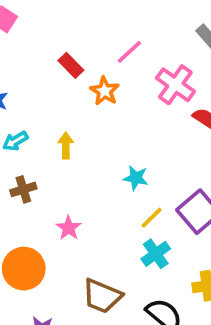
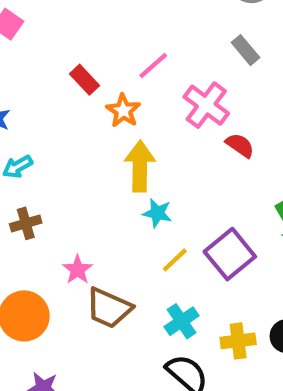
yellow arrow: (66, 145) -> (140, 166), moved, size x1.6
cyan cross: (156, 254) -> (182, 321), moved
brown trapezoid: (102, 296) -> (109, 308), moved

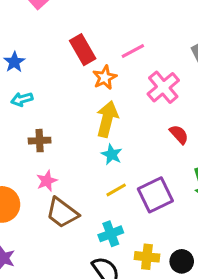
red rectangle: (84, 80) -> (83, 50), size x1.4
red semicircle: (240, 145) -> (179, 134), moved
brown cross: (26, 223) -> (40, 141), moved

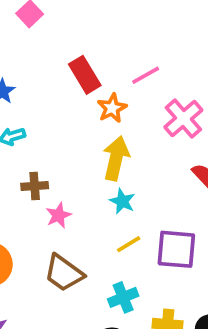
pink star: (47, 181) -> (58, 215), moved
purple square: (155, 195) -> (176, 249), turned 32

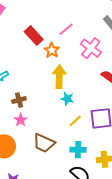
pink star: (58, 215) -> (21, 120), moved
cyan cross: (123, 297) -> (78, 150), turned 35

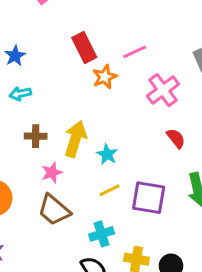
yellow arrow: (59, 77) -> (75, 139), moved
pink star: (21, 120) -> (52, 173), moved
cyan cross: (78, 150) -> (102, 234), turned -35

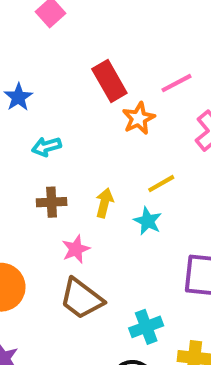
cyan arrow: (20, 94) -> (46, 147), moved
yellow arrow: (75, 139) -> (104, 203), size x0.6
yellow line: (110, 190) -> (161, 184), moved

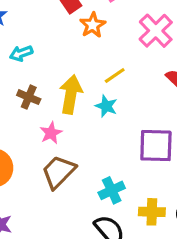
brown cross: (52, 202) -> (29, 97), turned 30
yellow arrow: (104, 203) -> (71, 94), size x1.6
brown trapezoid: (82, 299) -> (59, 172), turned 102

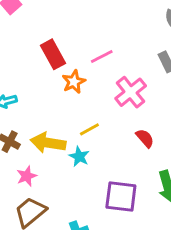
yellow arrow: (71, 94) -> (48, 143), turned -96

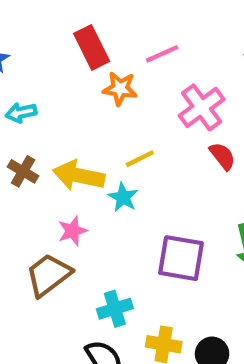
orange star: (74, 82) -> (120, 89), turned 30
red semicircle: (145, 138) -> (222, 156), moved
pink star: (27, 176) -> (73, 231), moved

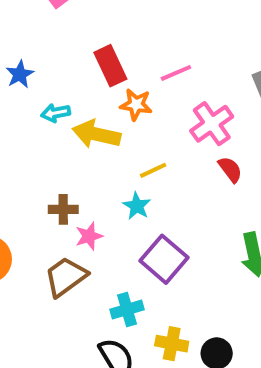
cyan arrow: (21, 113) -> (56, 113), moved
brown cross: (23, 171) -> (63, 209), moved, turned -32
yellow arrow: (79, 175) -> (96, 134), moved
purple square: (181, 258) -> (164, 259), moved, turned 30

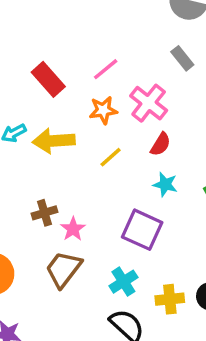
orange star: (136, 105) -> (103, 110), moved
red semicircle: (230, 169) -> (160, 144), moved, turned 85
cyan star: (137, 206) -> (165, 184), moved

